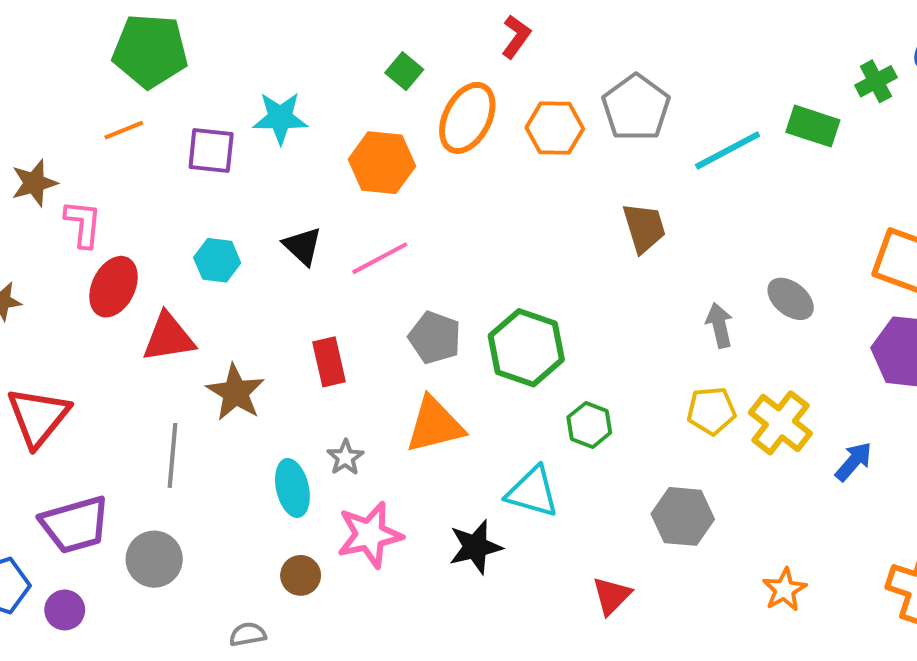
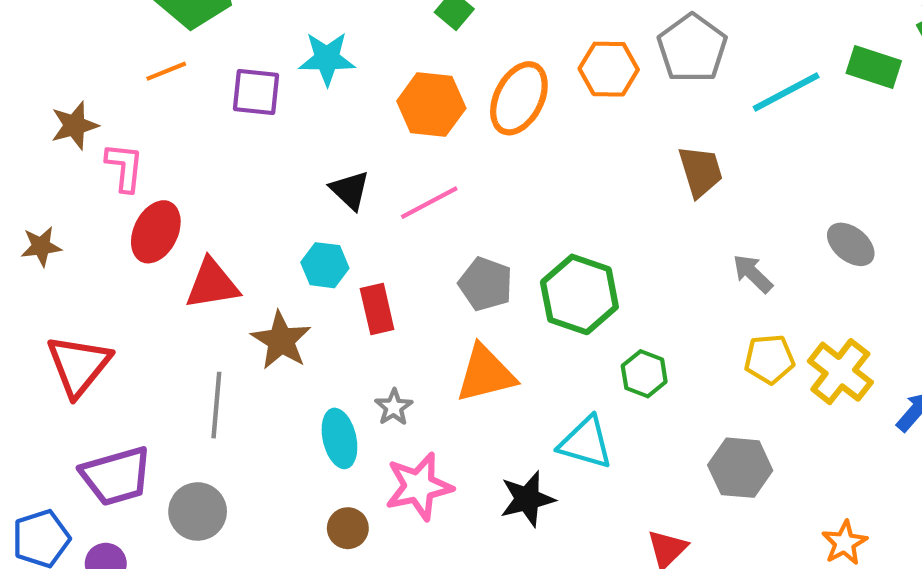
orange ellipse: (467, 118) -> (519, 98), moved
cyan hexagon: (217, 260) -> (325, 265), moved
gray arrow: (719, 325) -> (753, 274), moved, turned -33

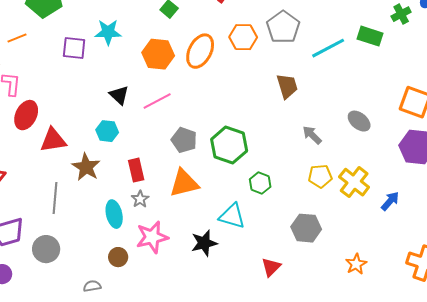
orange line: (166, 71) -> (17, 38), moved
red rectangle: (377, 309) -> (136, 170), moved

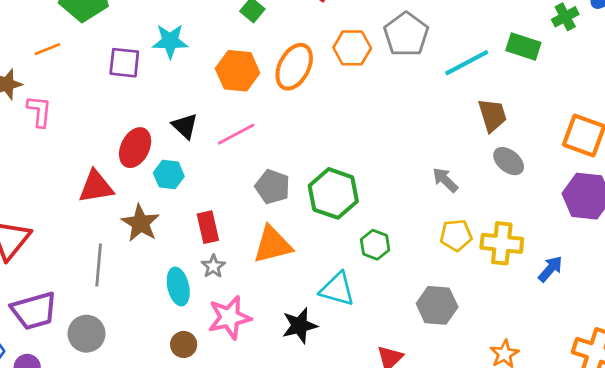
brown trapezoid: (287, 86) -> (492, 115), moved
red ellipse: (26, 115) -> (135, 148), moved
yellow cross: (354, 182) -> (502, 243), turned -32

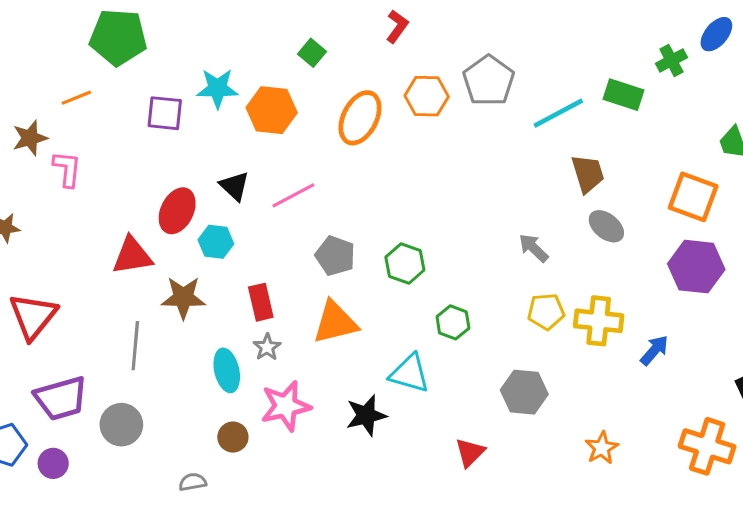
orange hexagon: (238, 71) -> (272, 110), moved
green hexagon: (333, 193) -> (405, 263), size x0.7
brown star: (140, 223) -> (183, 298), turned -30

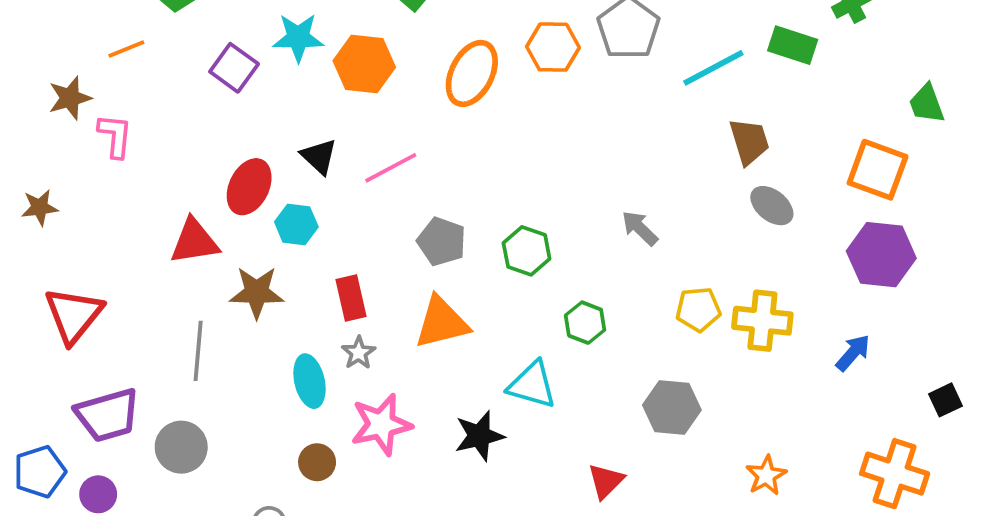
purple square: (165, 113) -> (234, 68), turned 30
gray arrow: (534, 248) -> (640, 228), moved
blue arrow: (654, 350) -> (853, 353), moved

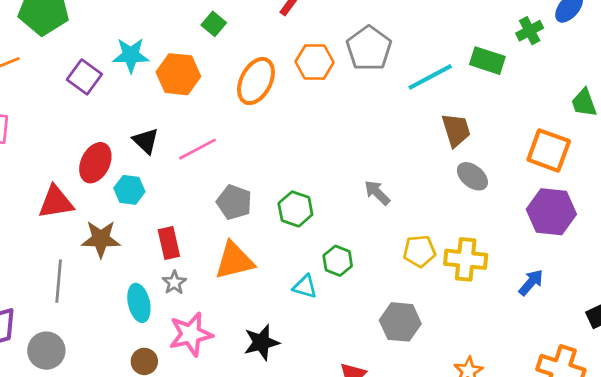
cyan triangle: (532, 385) -> (305, 287), moved, size x0.7

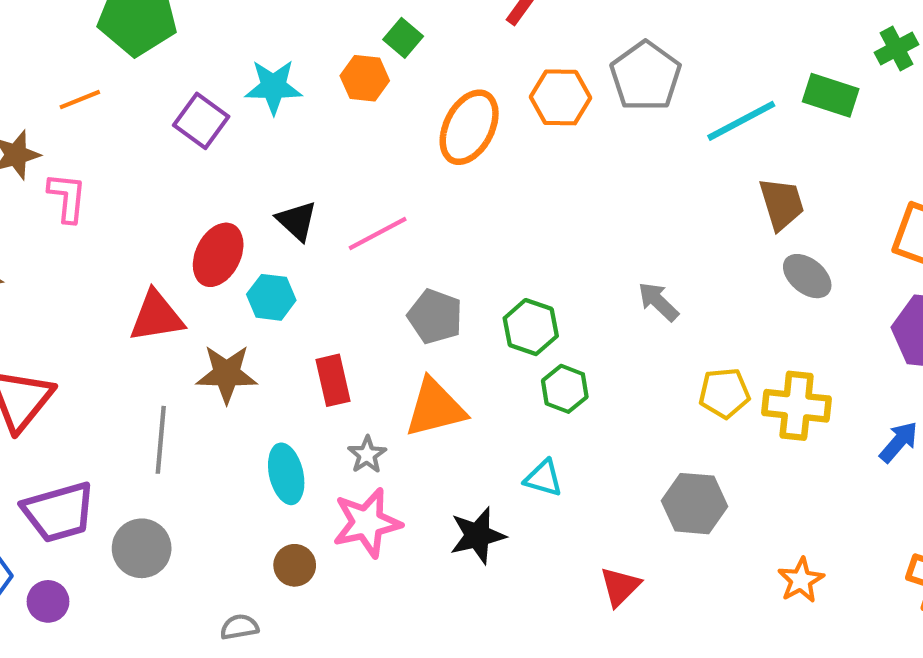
orange hexagon: (178, 74) -> (365, 78), moved, size x0.7
green hexagon: (338, 261) -> (565, 389), moved
gray star: (174, 282) -> (367, 455), moved
cyan triangle: (305, 287) -> (544, 478), moved

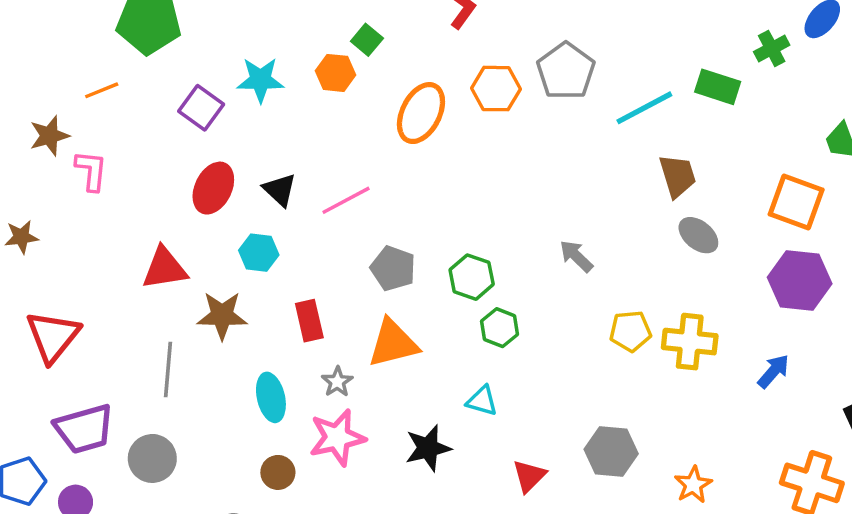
red ellipse: (218, 255) -> (213, 188), moved
gray hexagon: (694, 504) -> (611, 452), moved
red triangle: (620, 587) -> (529, 476), moved

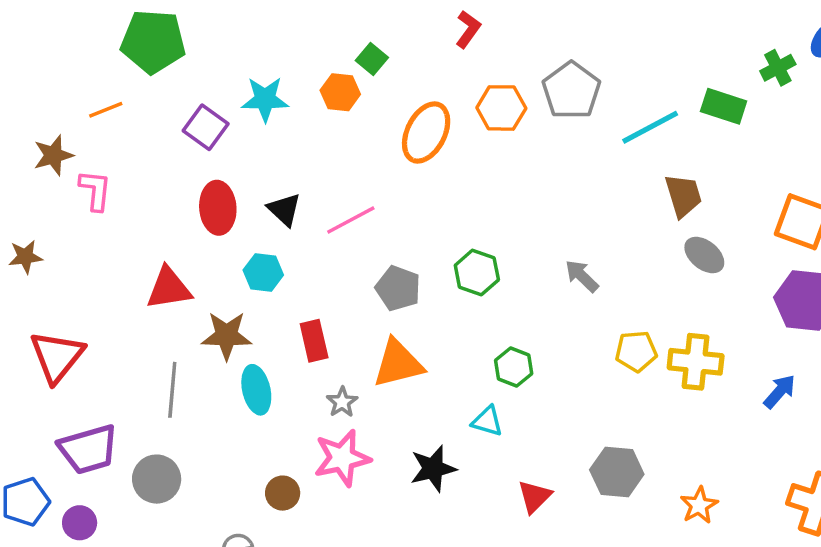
red ellipse: (213, 188) -> (218, 208), turned -30
green hexagon: (472, 277) -> (477, 273), moved
green hexagon: (500, 328) -> (514, 367), moved
cyan ellipse: (271, 397) -> (256, 390), moved

